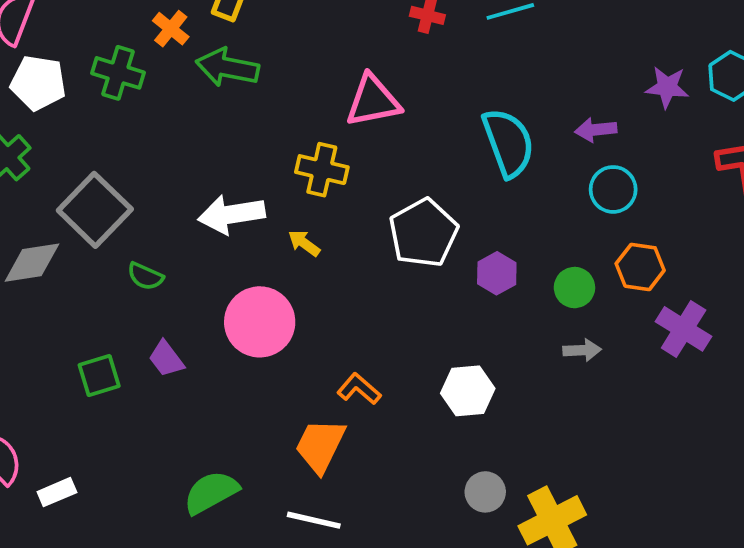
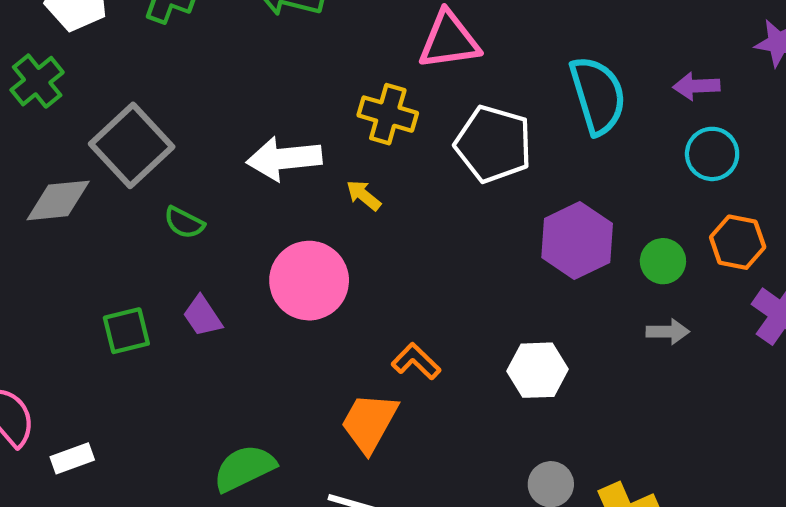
white pentagon: (423, 233) -> (494, 144), moved, turned -30
purple hexagon: (497, 273) -> (577, 240), size x1.6

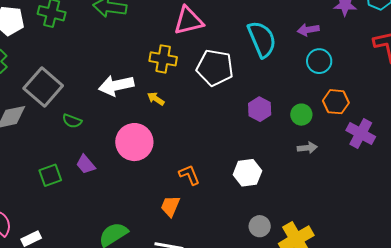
purple hexagon: (577, 240) -> (260, 109), size x0.7
orange L-shape: (416, 361) -> (189, 175), turned 30
orange trapezoid: (369, 422) -> (170, 206), size x0.7

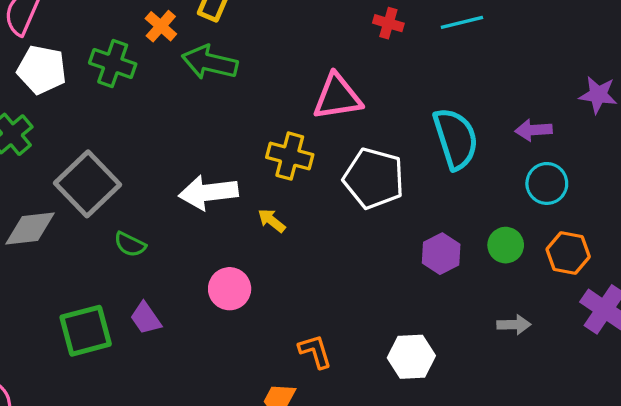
green circle: (301, 115) -> (506, 245), moved
pink circle: (134, 142) -> (230, 289), size x0.7
green square: (50, 175) -> (86, 331), size x1.4

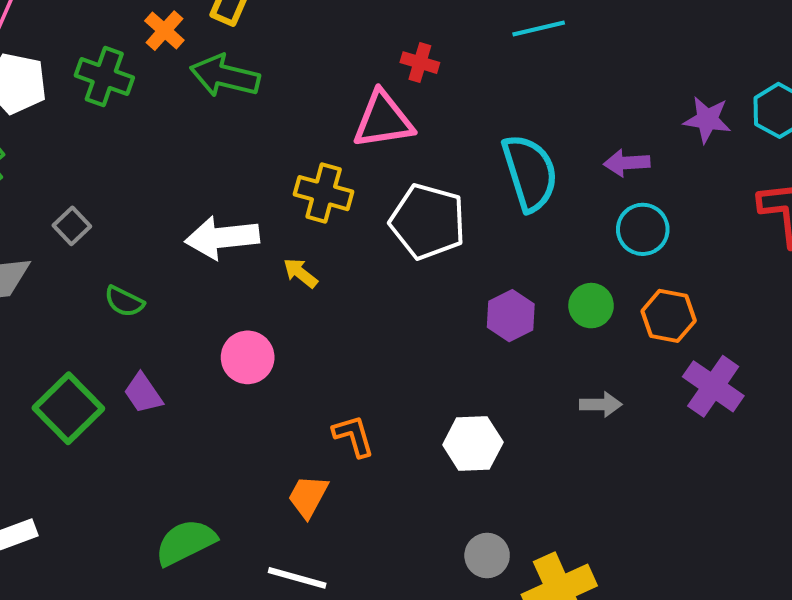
red cross: (388, 23) -> (420, 63), moved
gray square: (87, 184) -> (72, 226), size x0.5
green square: (86, 331) -> (68, 408), turned -30

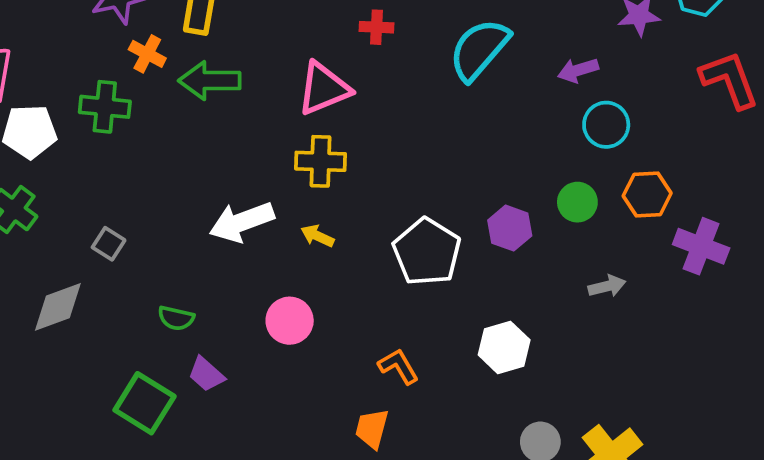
pink triangle: (383, 120) -> (324, 89), moved
cyan semicircle: (530, 173) -> (479, 49), moved, turned -108
white pentagon: (428, 221) -> (427, 252), moved, turned 30
green semicircle: (124, 301) -> (176, 318), moved

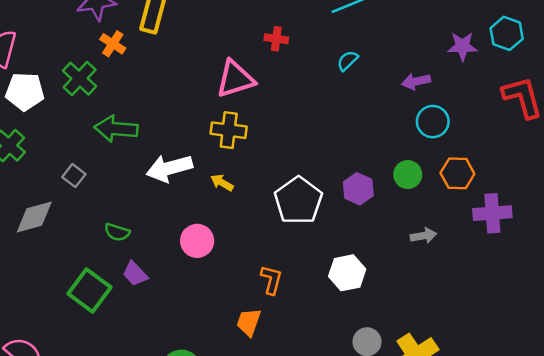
cyan semicircle: (479, 49) -> (348, 61), size x0.5
green arrow: (210, 81) -> (116, 129), moved
green cross: (105, 107) -> (80, 79), turned 32
purple cross: (701, 246) -> (492, 213), turned -30
orange L-shape: (398, 366) -> (271, 280), turned 40

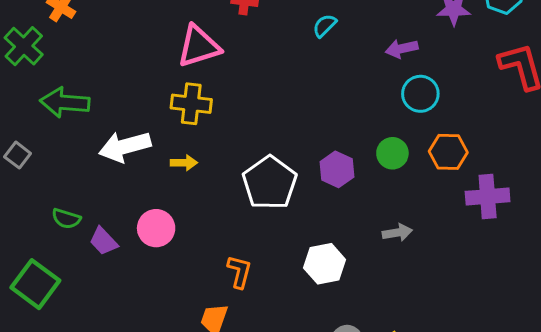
yellow arrow: (222, 183) -> (184, 163), turned 150
gray arrow: (424, 236) -> (397, 233), moved
purple trapezoid: (135, 274) -> (103, 241), moved

